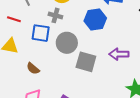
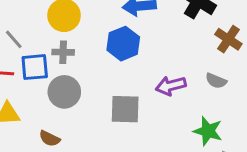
blue square: (41, 33) -> (35, 67), moved
gray circle: (67, 43) -> (64, 92), moved

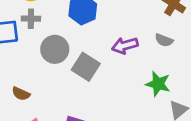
gray circle: (64, 92) -> (55, 49), moved
gray square: (125, 109) -> (86, 67), turned 32

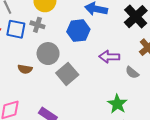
purple arrow: (125, 45) -> (109, 57), moved
brown semicircle: (21, 94) -> (25, 69), moved, turned -32

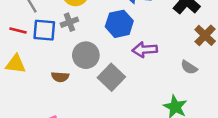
gray cross: (37, 25) -> (69, 22), turned -32
purple arrow: (109, 57) -> (145, 50), moved

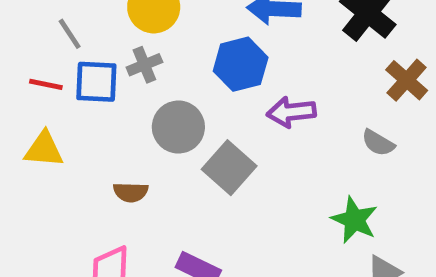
brown semicircle: (60, 77) -> (131, 192), moved

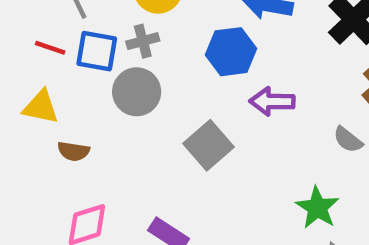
gray circle: (178, 127) -> (137, 92), moved
brown semicircle: (131, 192) -> (73, 151), moved

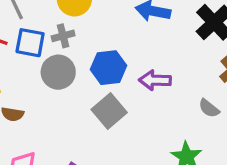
blue hexagon: (231, 52) -> (109, 68), moved

